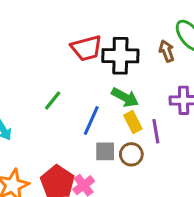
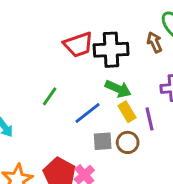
blue line: (91, 121) -> (87, 113), turned 32

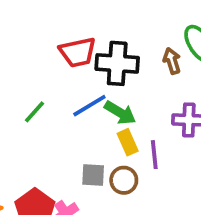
blue line: (87, 113) -> (89, 106), moved

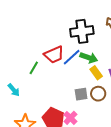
red trapezoid: (78, 52) -> (54, 55), moved
green line: (35, 112) -> (34, 68), moved

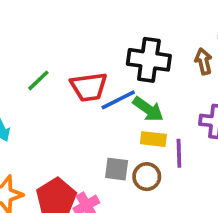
green line: (34, 68) -> (38, 80), moved
yellow rectangle: (96, 73) -> (153, 139), turned -64

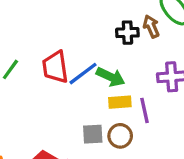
black cross: (149, 60) -> (127, 33), moved, size x0.6
red trapezoid: (89, 87) -> (55, 67), turned 100

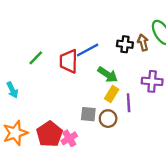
blue line: (83, 74) -> (88, 50), moved
yellow rectangle: (120, 102) -> (112, 94), turned -63

